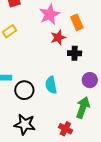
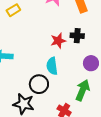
red star: (58, 37) -> (58, 41), moved
black circle: (24, 90) -> (39, 84), moved

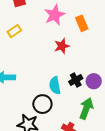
black cross: (77, 36) -> (76, 80), moved, turned -32
red star: (58, 41) -> (62, 46), moved

